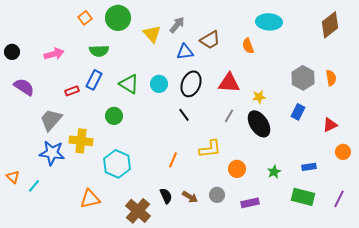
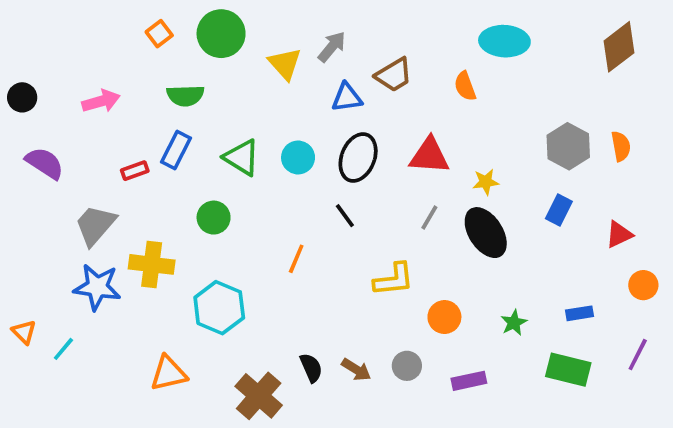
orange line: (173, 160) -> (296, 259), moved
purple line: (339, 199) -> (638, 355), moved

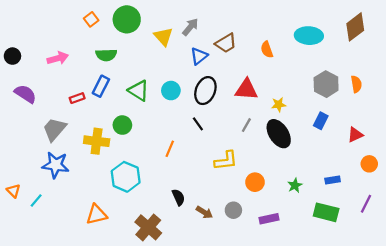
cyan ellipse: (504, 41) -> (309, 36), moved
blue triangle: (347, 97) -> (199, 56), turned -30
yellow cross: (152, 264) -> (97, 141), moved
black semicircle: (311, 368) -> (178, 197), moved

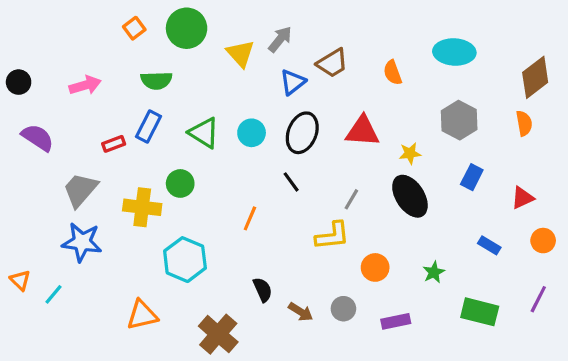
brown diamond: (355, 27) -> (535, 77), moved
gray hexagon: (326, 84) -> (459, 120), moved
gray line: (246, 125) -> (351, 199), moved
blue rectangle: (333, 180) -> (489, 245), moved, turned 40

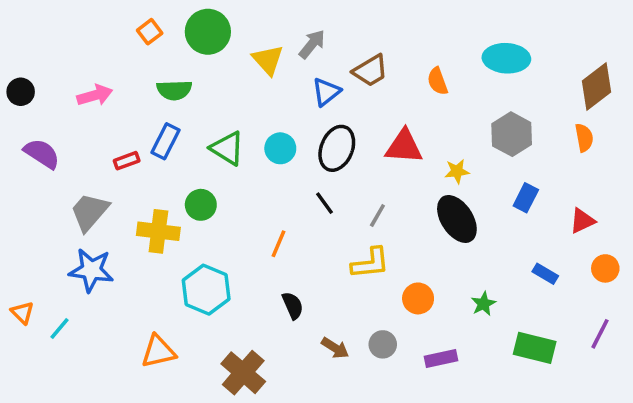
gray line: (351, 199) -> (377, 215), moved
black semicircle: (263, 290) -> (293, 306), moved

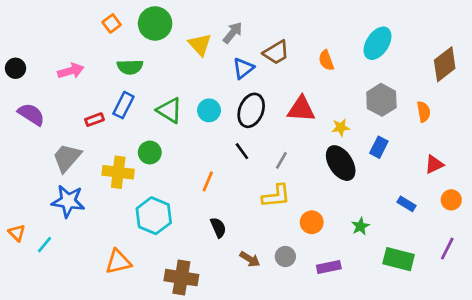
cyan ellipse: (506, 58) -> (378, 43), turned -60
orange semicircle: (584, 138) -> (424, 112), moved
blue rectangle: (526, 198) -> (379, 147), moved
brown cross: (243, 373) -> (181, 278), turned -32

